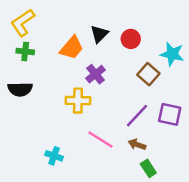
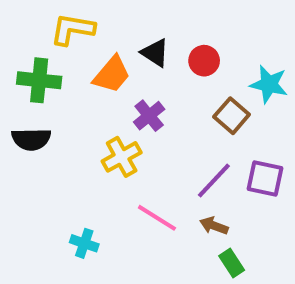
yellow L-shape: (23, 23) -> (72, 29), moved, turned 44
black triangle: (99, 34) -> (155, 53), turned -42
green cross: (25, 52) -> (39, 80), size x1.5
yellow cross: (78, 101) -> (122, 157), turned -30

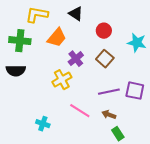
black triangle: (155, 53) -> (76, 14), moved
brown square: (232, 116) -> (105, 59), moved
purple line: (214, 180) -> (109, 92), turned 35

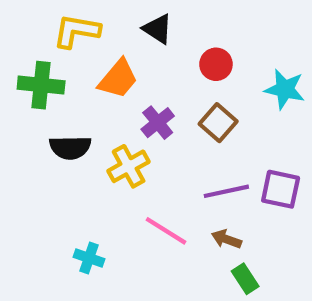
black semicircle: (16, 71) -> (70, 148), moved

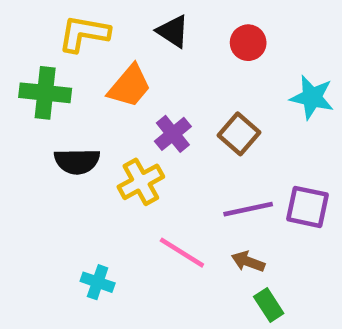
red circle: (216, 64) -> (248, 43), moved

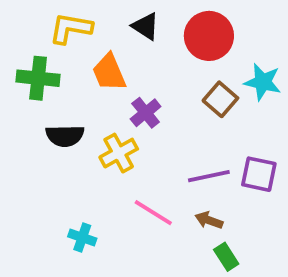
red circle: (248, 43) -> (209, 36), size x1.6
orange trapezoid: (130, 86) -> (109, 72), turned 117
brown square: (239, 134) -> (220, 99), moved

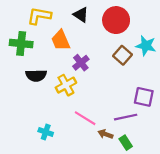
purple line: (209, 176) -> (126, 117), moved
brown arrow: (209, 220) -> (105, 134), moved

